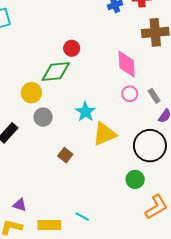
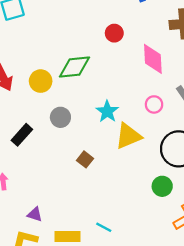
red circle: (72, 48) -> (114, 33), moved
yellow circle: (31, 93) -> (41, 81), moved
pink circle: (130, 94) -> (154, 104), moved

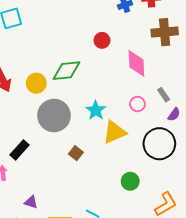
gray circle: (60, 117) -> (54, 116), size x1.8
black rectangle: (22, 135) -> (20, 150), moved
green circle: (162, 186) -> (130, 181), moved

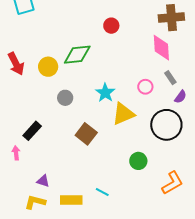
pink diamond: (136, 63) -> (161, 48), moved
gray circle: (54, 116) -> (65, 98), size x0.5
brown square: (76, 153) -> (86, 134), size x1.5

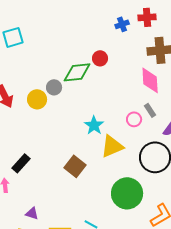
green diamond: (77, 55) -> (77, 72), moved
gray rectangle: (170, 78) -> (150, 110), moved
gray circle: (65, 98) -> (54, 87), moved
green circle: (138, 161) -> (127, 193), size x1.8

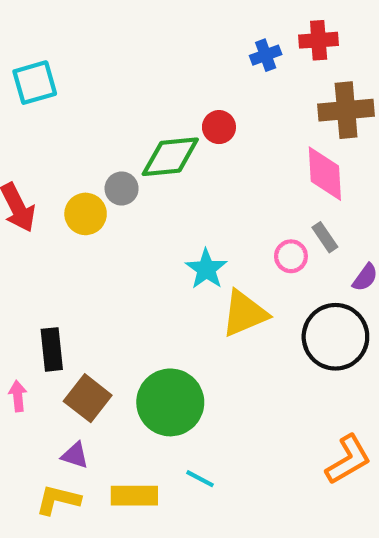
black rectangle: (21, 163) -> (52, 349), turned -48
brown square: (75, 166) -> (88, 398), moved
green circle: (127, 193) -> (170, 402), moved

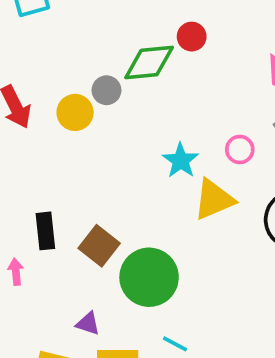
pink circle: (291, 256) -> (240, 149), moved
brown square: (88, 398) -> (99, 246), moved
purple triangle: (75, 455) -> (88, 324), moved

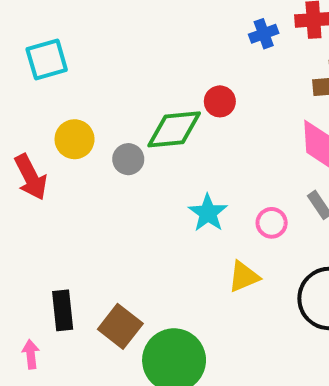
yellow circle: (75, 112) -> (75, 139), moved
cyan star: (181, 161) -> (208, 213), moved
yellow triangle: (214, 199) -> (244, 277), size x0.7

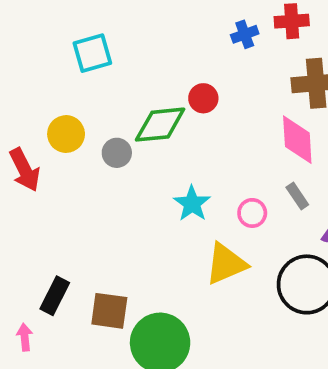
cyan square: (47, 60) -> (92, 53), moved
yellow triangle: (244, 277) -> (226, 264), size x1.4
black rectangle: (63, 310) -> (55, 296), turned 33
brown square: (120, 326) -> (109, 311), turned -30

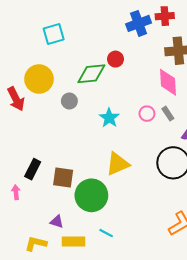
blue cross: (245, 34) -> (139, 23), size x1.6
yellow circle: (66, 134) -> (39, 79), size x1.4
gray circle: (117, 153) -> (69, 101), moved
pink circle: (252, 213) -> (147, 114), moved
yellow triangle: (226, 264) -> (118, 164), moved

